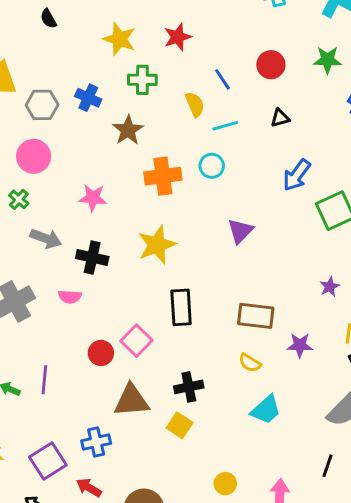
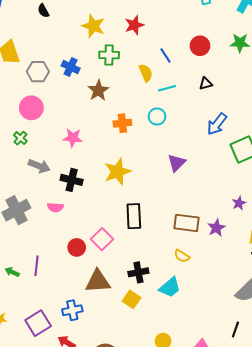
orange cross: (163, 176) -> (122, 123), size x0.7
purple star: (300, 345) -> (216, 228), moved, turned -30
cyan trapezoid: (266, 410) -> (170, 287), moved

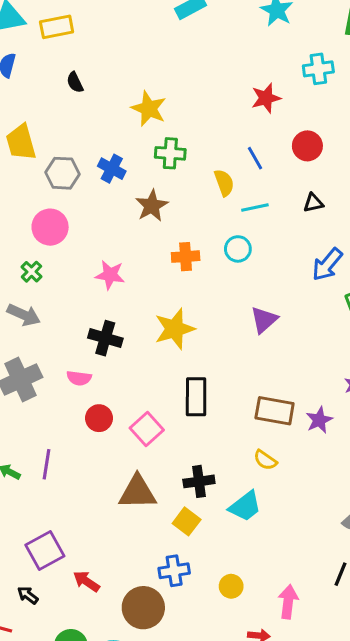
red star: (134, 25) -> (266, 98), moved
gray arrow: (39, 166) -> (24, 315), moved
red circle: (77, 247) -> (99, 418), moved
blue cross: (72, 310) -> (174, 571), moved

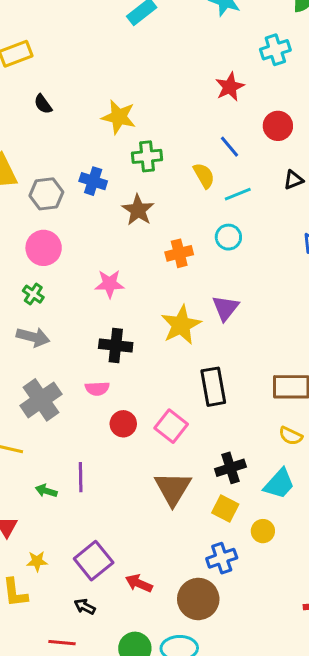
purple triangle: (264, 320) -> (226, 308), moved
brown triangle: (137, 492) -> (173, 489), turned -48
yellow circle: (231, 586) -> (263, 531), moved

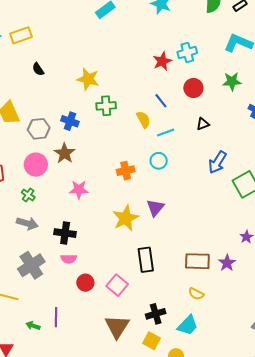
cyan cross: (275, 50) -> (187, 53), moved
brown star: (138, 210) -> (65, 153), moved
black cross: (116, 346) -> (65, 233), moved

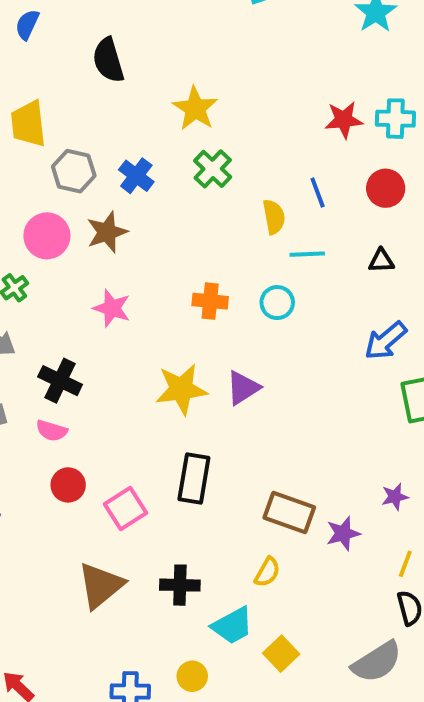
black semicircle: (38, 69) -> (108, 60), size x1.6
green cross: (106, 106) -> (213, 169), turned 30
yellow semicircle: (196, 294) -> (267, 572), turned -105
yellow square: (151, 341) -> (281, 654), moved

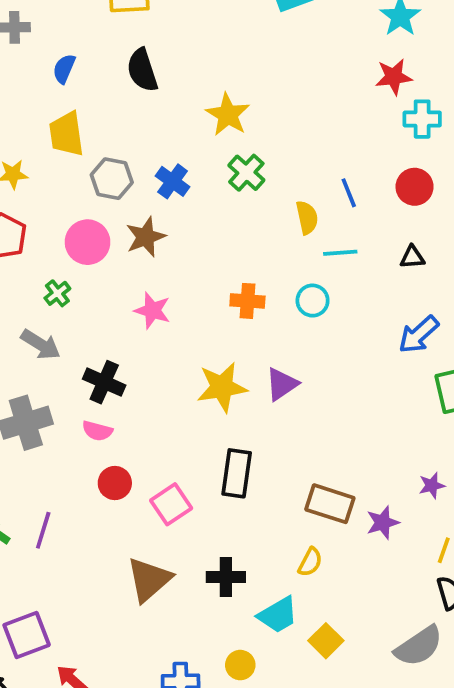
blue semicircle: (27, 25) -> (64, 69), moved
red star: (344, 120) -> (394, 77), moved

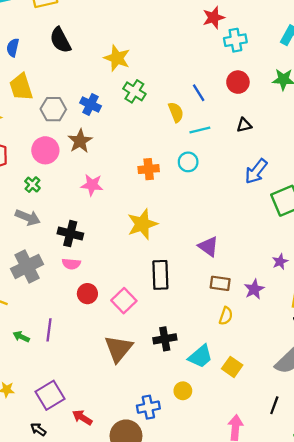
purple triangle: (282, 384) -> (208, 246), moved, turned -40
brown rectangle: (330, 504) -> (220, 283), size x0.7
yellow semicircle: (310, 562) -> (226, 316), moved

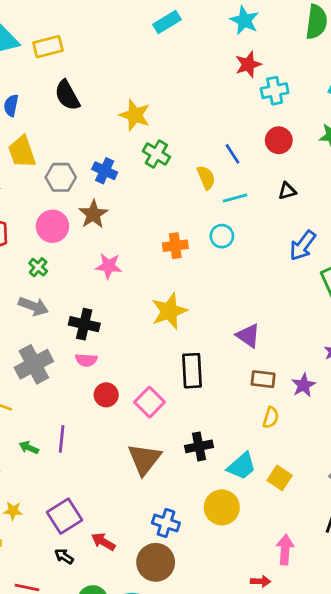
yellow circle: (183, 391) -> (222, 507), size x1.6
blue cross: (148, 407) -> (166, 523), moved, turned 30
black arrow: (38, 429) -> (64, 556), moved

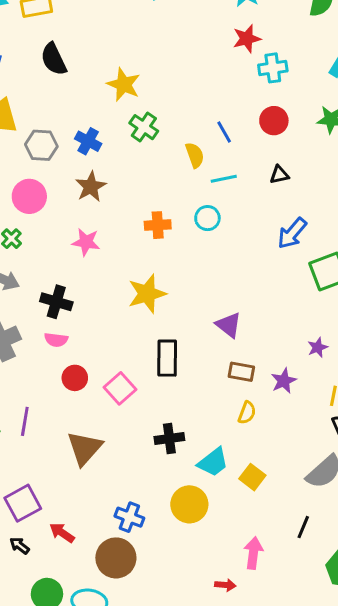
brown star: (93, 214) -> (91, 187), moved
brown triangle: (144, 459) -> (85, 448), moved

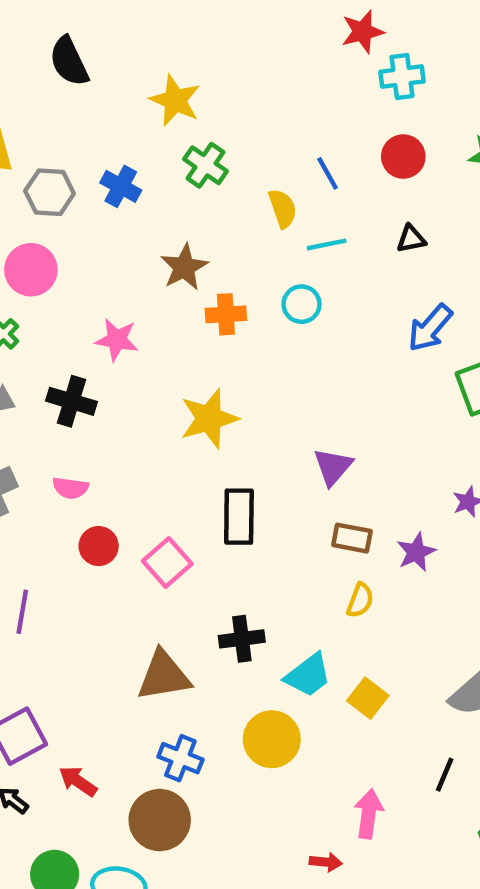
brown star: (91, 187) -> (184, 267), moved
black cross: (56, 302) -> (71, 401), moved
purple triangle: (229, 325) -> (333, 467), turned 32
brown triangle: (85, 448) -> (164, 676), moved, turned 39

